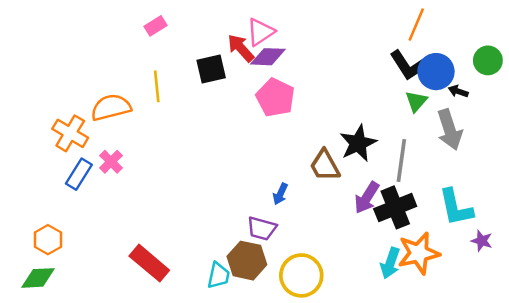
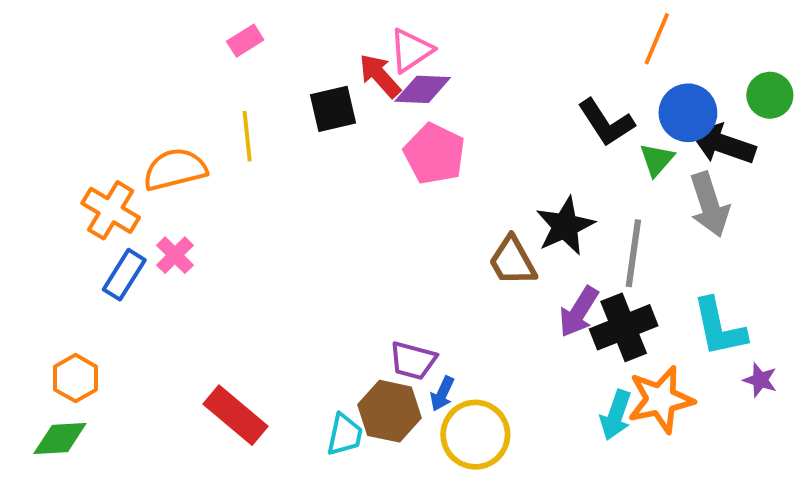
black L-shape: (408, 65) -> (606, 123), moved
black arrow: (458, 91) -> (723, 144), size x2.0
blue arrow: (280, 194) -> (442, 394), moved

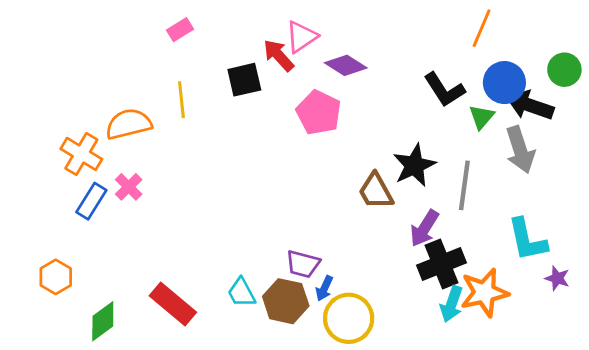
purple diamond: (423, 89) -> (346, 65), moved, turned 30
black cross: (624, 327) -> (442, 264), moved
cyan trapezoid: (345, 435) -> (241, 293), moved, turned 140
green diamond: (60, 439) -> (103, 321), moved, turned -33

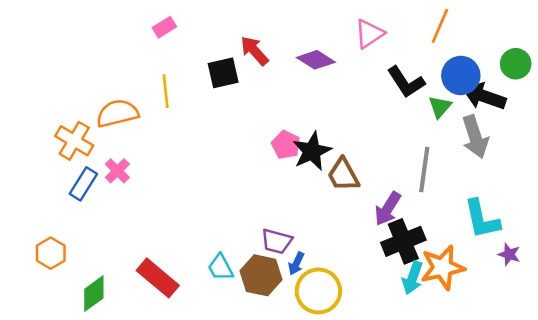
pink triangle: (301, 37) -> (369, 34), moved
pink pentagon: (319, 113) -> (286, 145), moved, size x0.7
black star: (414, 165) -> (312, 151), moved

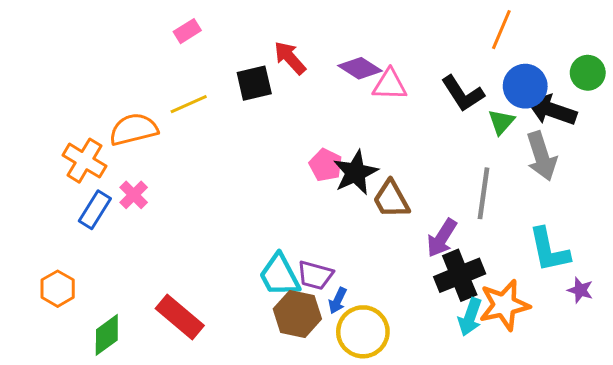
pink triangle: (369, 34) -> (390, 85), moved, turned 36
yellow line: (166, 91) -> (189, 104), turned 72
cyan trapezoid: (221, 267) -> (280, 275), moved, size x1.4

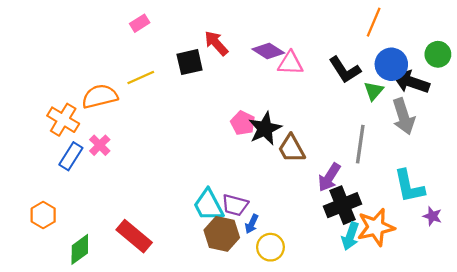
yellow circle: (363, 332) -> (270, 247), size x0.7

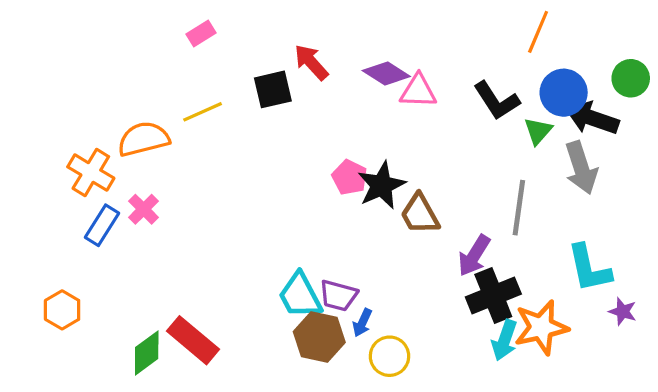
green diamond: (80, 249) -> (147, 353), moved

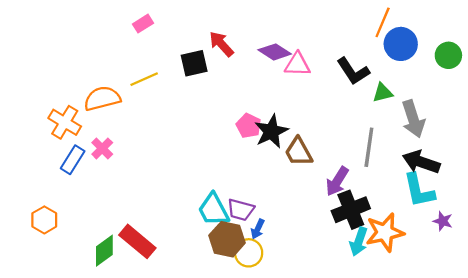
blue circle: (564, 93) -> (401, 44), moved
black arrow: (592, 118) -> (421, 162), moved
green triangle: (538, 131) -> (383, 93), turned 35
yellow circle: (389, 356) -> (249, 253), moved

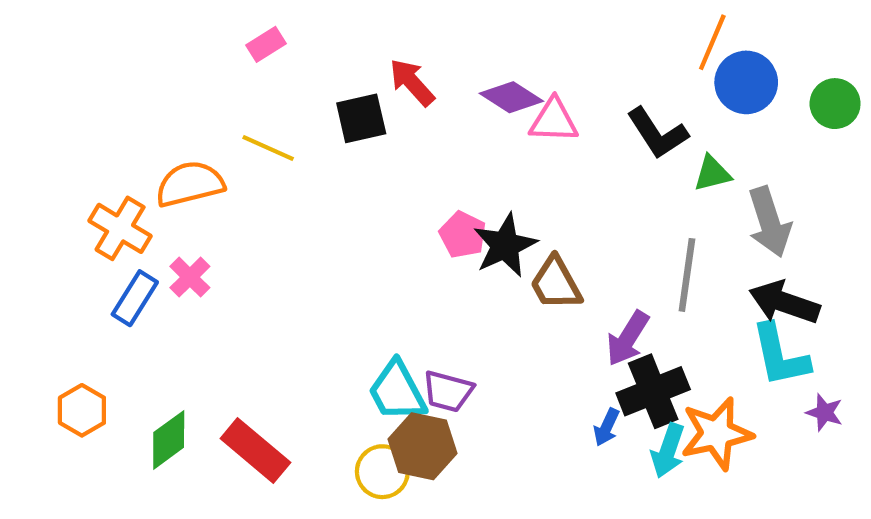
yellow line: (144, 79) -> (268, 148), turned 48
blue arrow: (258, 229) -> (607, 427), moved
green diamond: (104, 251) -> (169, 440), moved
yellow circle: (249, 253) -> (382, 472), moved

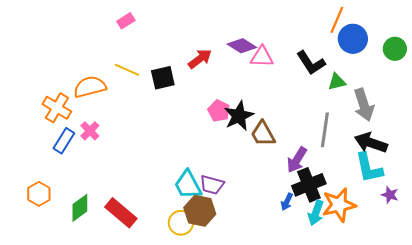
red arrow: (412, 82) -> (200, 59), moved, turned 95
black square: (361, 118) -> (163, 78), moved

